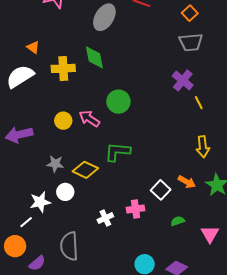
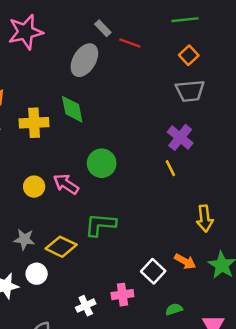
yellow line: (199, 103) -> (170, 168), moved

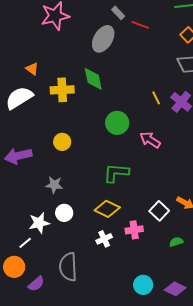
yellow line: (170, 168) -> (156, 98), moved
pink arrow: (66, 184) -> (150, 140), moved
yellow diamond: (61, 247) -> (107, 209), moved

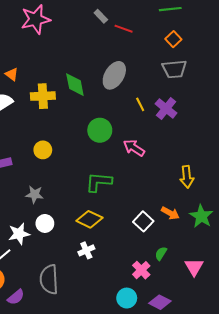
gray ellipse: (103, 39) -> (114, 75), moved
pink cross: (134, 230) -> (141, 270), moved, turned -36
green semicircle: (176, 242) -> (161, 254), turned -40

